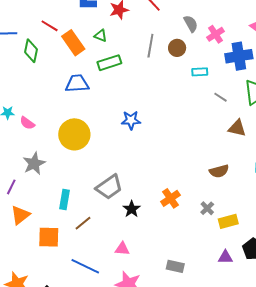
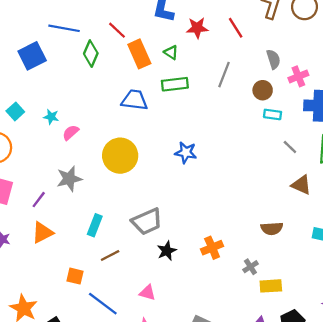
brown circle: (177, 48) -> (263, 90), moved
pink semicircle: (27, 123) -> (71, 133), turned 91
orange square: (49, 237) -> (75, 276), moved, size x0.7

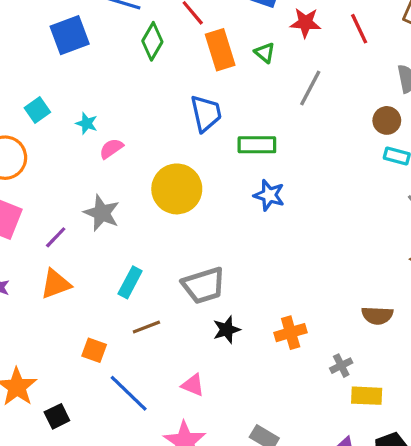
gray line: (224, 75) -> (310, 88), moved
green rectangle: (175, 84) -> (257, 145), moved
blue trapezoid: (135, 100) -> (206, 113), turned 64
gray star: (69, 179) -> (102, 213), turned 30

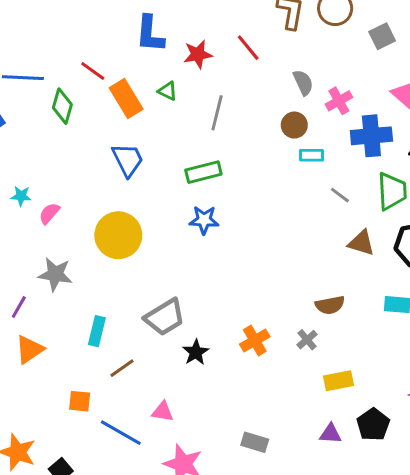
green rectangle: (257, 145) -> (203, 172), moved
gray cross: (341, 366) -> (307, 340), moved
pink triangle: (193, 385) -> (163, 412), moved

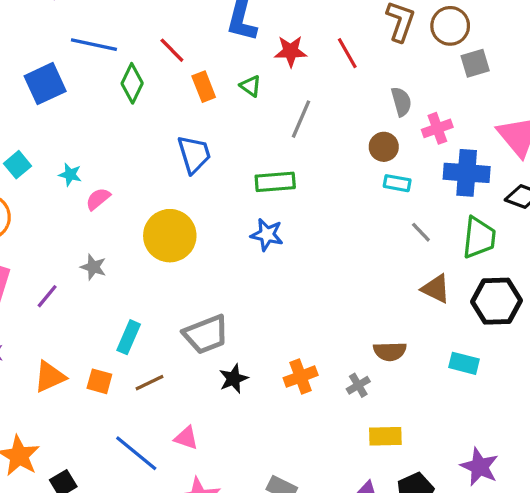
gray square: (382, 36) -> (475, 63), moved
orange rectangle: (126, 98) -> (204, 87), size x0.7
gray star: (55, 274) -> (93, 267), size x0.7
orange triangle: (29, 350) -> (50, 377), moved
orange square: (80, 401) -> (99, 381), moved

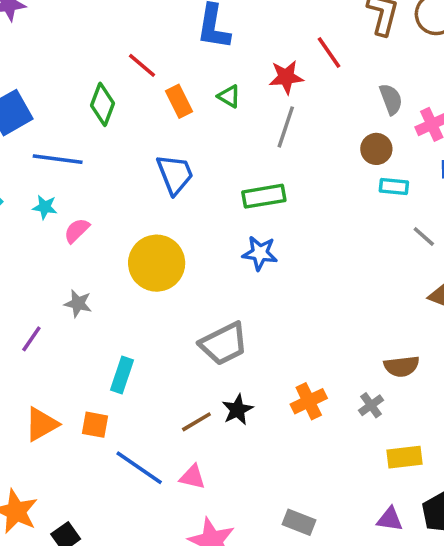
blue line: (94, 45) -> (58, 159), moved
red star: (291, 51) -> (286, 77), moved
gray trapezoid: (206, 334) -> (224, 344), moved
brown line: (149, 383) -> (196, 422), moved
blue line: (136, 453) -> (139, 468), moved

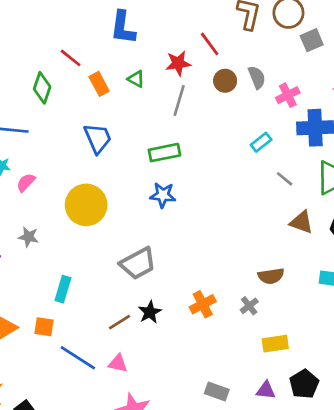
brown circle: (376, 149) -> (225, 81), moved
cyan rectangle: (394, 186) -> (261, 142), turned -42
gray rectangle: (299, 522) -> (217, 391), moved

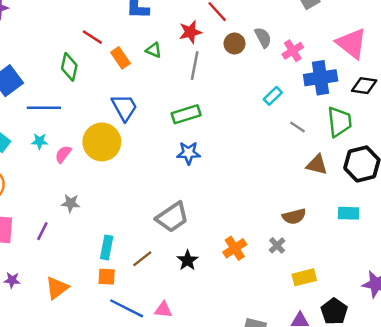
yellow circle: (86, 205) -> (102, 142), moved
brown line: (119, 322) -> (142, 259), moved
orange square: (44, 327) -> (107, 277), moved

